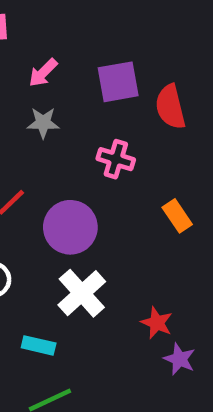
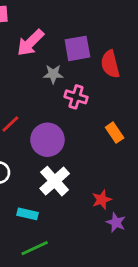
pink arrow: (43, 73) -> (30, 43), size x1.5
gray star: (43, 123) -> (53, 74), moved
red star: (157, 323) -> (102, 200), turned 30

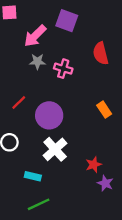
purple square: (77, 48) -> (67, 21), moved, turned 30
gray star: (53, 74) -> (37, 62), moved
pink cross: (76, 97) -> (63, 69), moved

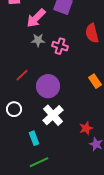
cyan rectangle: (33, 176) -> (34, 138), turned 56

